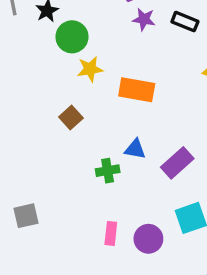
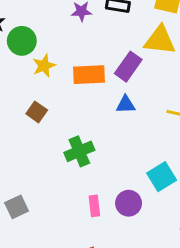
blue triangle: (135, 149) -> (126, 105), moved
purple rectangle: (177, 163) -> (128, 67), moved
green cross: (108, 171) -> (79, 151), size x1.4

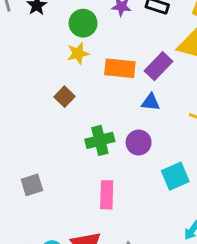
green circle: (22, 41) -> (83, 23), moved
purple circle: (129, 203) -> (139, 142), moved
pink rectangle: (94, 206) -> (107, 195), size x1.4

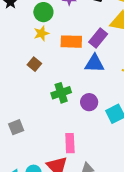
blue triangle: (151, 102) -> (94, 63), size x1.5
purple circle: (139, 142) -> (89, 102), moved
pink rectangle: (107, 195) -> (70, 143), moved

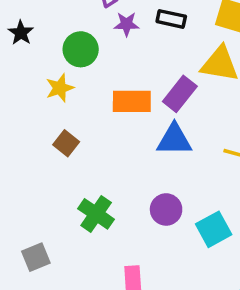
yellow star: (41, 33) -> (60, 88), moved
green cross: (61, 93) -> (96, 214), moved, turned -36

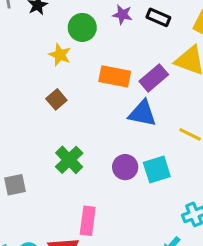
yellow star: (60, 88) -> (60, 55), turned 30
cyan square: (214, 229) -> (157, 170), moved

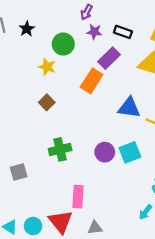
orange rectangle: (115, 76) -> (92, 81), turned -65
purple rectangle: (154, 78) -> (109, 58), moved
blue triangle: (142, 113) -> (129, 108), moved
green cross: (69, 160) -> (60, 149), turned 35

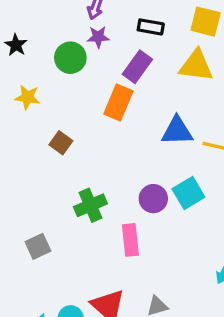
purple star: (94, 32) -> (98, 37), moved
yellow star: (47, 67) -> (27, 97), moved
pink rectangle: (78, 197) -> (130, 240), moved

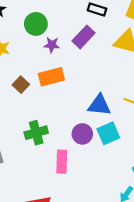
purple star: (98, 37) -> (52, 45), moved
orange rectangle: (118, 103) -> (51, 77), moved, turned 45
blue triangle: (177, 131) -> (99, 105), moved

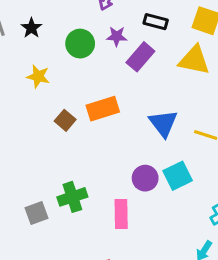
purple star: (52, 45) -> (117, 36), moved
blue triangle: (99, 105) -> (163, 123), moved, turned 50
green cross: (36, 133) -> (72, 197), moved

